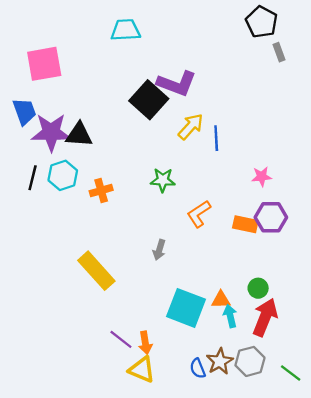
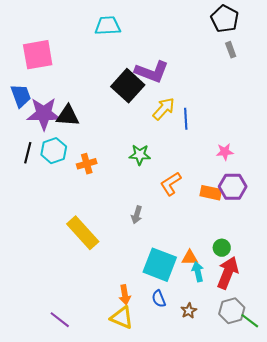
gray rectangle: (279, 52) -> (231, 50), moved
purple line: (121, 339) -> (60, 320), moved
brown star: (220, 361) -> (189, 311), size x0.7
gray hexagon: (250, 361) -> (232, 311), moved
blue semicircle: (198, 368) -> (159, 299), moved

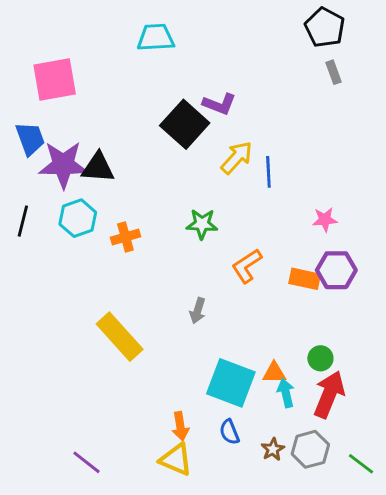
purple L-shape: (152, 72) -> (219, 104), size x0.7
black line: (28, 153) -> (23, 221), moved
gray hexagon: (232, 311) -> (310, 449), moved

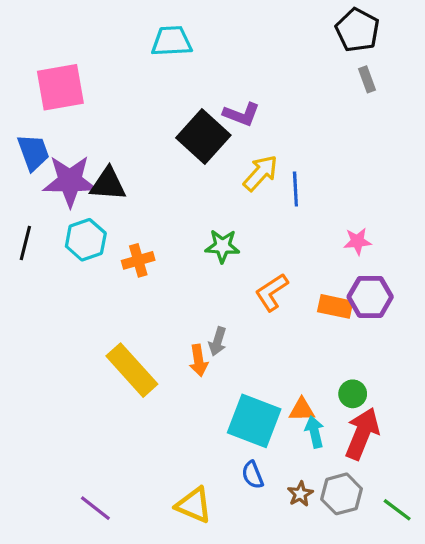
orange arrow: (180, 426) -> (199, 360), moved

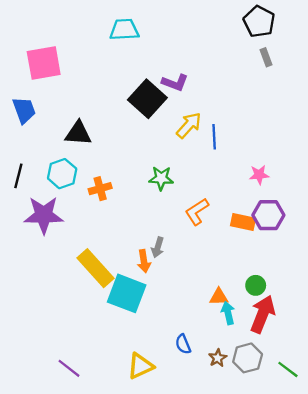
purple star: (70, 181) -> (44, 215), moved
cyan square: (254, 421) -> (127, 293), moved
yellow triangle: (194, 505) -> (140, 366), turned -48

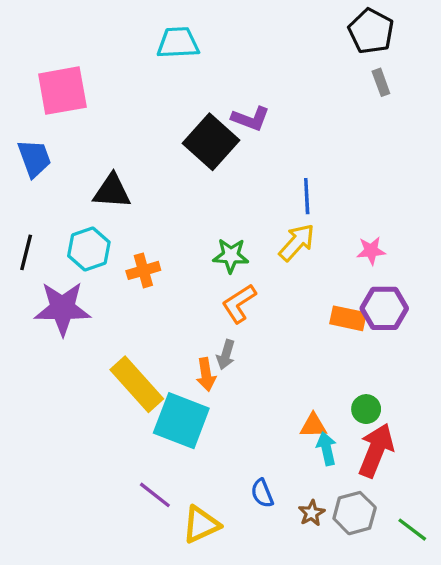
yellow arrow: (189, 125) -> (297, 242), moved
orange L-shape: (197, 212) -> (239, 303), moved
purple line: (69, 368) -> (155, 495), moved

